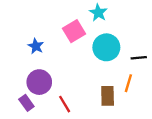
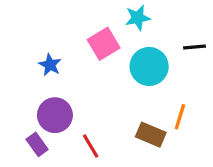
cyan star: (98, 13) -> (138, 18), turned 30
black line: (139, 58) -> (195, 47), moved
brown rectangle: (108, 96) -> (151, 135), turned -66

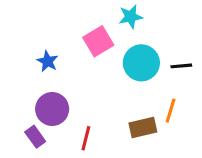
black line: (195, 47) -> (181, 66), moved
brown rectangle: (151, 135) -> (143, 127), turned -36
red line: (91, 146) -> (86, 138), turned 45

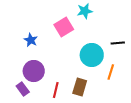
cyan circle: (141, 63) -> (92, 55), moved
brown rectangle: (143, 127) -> (80, 87), moved, turned -60

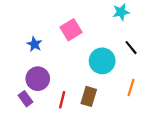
cyan star: (85, 11) -> (121, 12), moved
black line: (118, 43) -> (131, 48), turned 56
orange line: (111, 72) -> (131, 88), moved

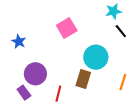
blue star: (34, 44) -> (19, 42), moved
black line: (131, 48) -> (121, 31), moved
brown rectangle: (89, 96) -> (83, 79), moved

